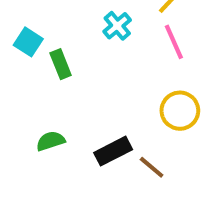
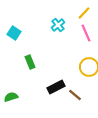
green rectangle: (61, 64) -> (30, 62), moved
green semicircle: (51, 141) -> (11, 97), moved

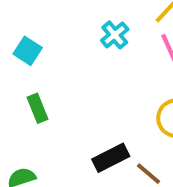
green rectangle: (30, 62) -> (37, 108), moved

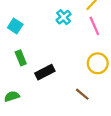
black rectangle: (111, 158) -> (45, 72), moved

